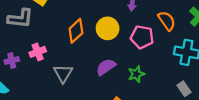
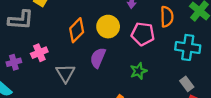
orange semicircle: (167, 21) -> (167, 17), turned 36
purple semicircle: (106, 67) -> (98, 58), moved, turned -30

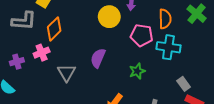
yellow circle: (108, 27) -> (109, 17), moved
orange diamond: (77, 30) -> (54, 29), moved
cyan cross: (188, 47) -> (168, 47), moved

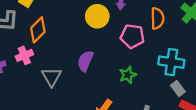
cyan cross: (168, 47) -> (171, 62), moved

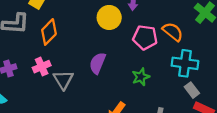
orange semicircle: (157, 18) -> (173, 32), moved, turned -50
pink cross: (24, 55) -> (42, 67), moved

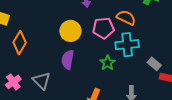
yellow circle: (109, 17) -> (70, 31), moved
cyan cross: (185, 63) -> (127, 45), moved
pink cross: (42, 67) -> (13, 82), moved

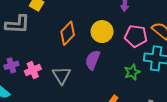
orange diamond: (20, 43) -> (68, 33), moved

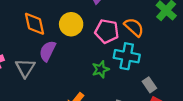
orange diamond: (68, 33) -> (35, 24), turned -60
purple semicircle: (93, 60) -> (47, 51), moved

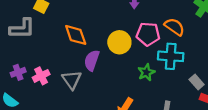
yellow circle: (71, 24) -> (119, 42), moved

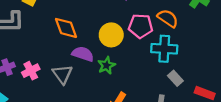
purple semicircle: (92, 60) -> (83, 54), turned 90
green star: (146, 72) -> (107, 65), moved
gray rectangle: (197, 82) -> (175, 78), moved

